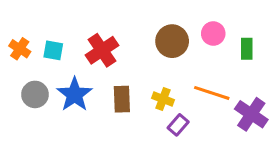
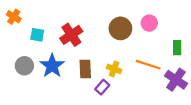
orange cross: (20, 49) -> (14, 17), moved
green rectangle: (247, 49) -> (177, 48), moved
purple rectangle: (178, 125) -> (102, 87), moved

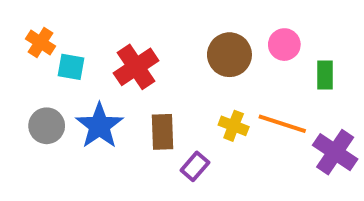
orange cross: (14, 17) -> (41, 42), moved
green rectangle: (177, 48) -> (325, 75), moved
yellow cross: (114, 69) -> (234, 126), moved

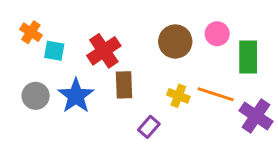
green rectangle: (325, 75) -> (248, 57), size x1.5
brown rectangle: (162, 132) -> (124, 85), moved

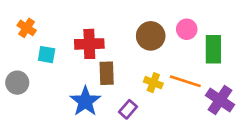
cyan square: (54, 51) -> (47, 55), moved
red cross: (104, 51) -> (89, 44), turned 32
gray circle: (36, 96) -> (17, 83), moved
blue star: (76, 96) -> (85, 101), moved

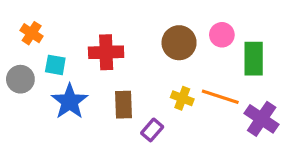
brown rectangle: (107, 73) -> (124, 105), moved
gray circle: (17, 83) -> (20, 79), moved
blue star: (85, 101) -> (70, 101), moved

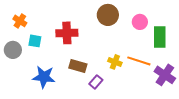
brown circle: (179, 43) -> (108, 15), moved
blue star: (70, 101) -> (44, 77), moved, turned -30
brown rectangle: (124, 105) -> (78, 66), turned -72

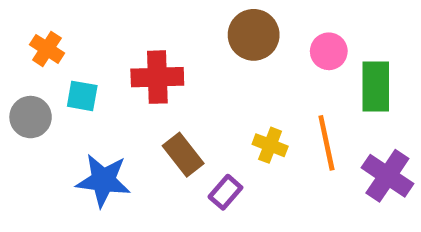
orange line: (139, 61) -> (326, 143), turned 60
brown rectangle: (78, 66) -> (183, 155), turned 36

